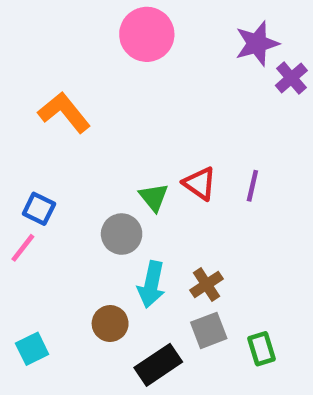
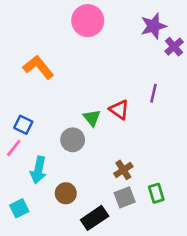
purple line: (252, 186) -> (154, 93), moved
cyan arrow: (151, 284) -> (38, 170), moved
green rectangle: (262, 349) -> (156, 193), moved

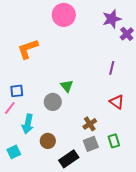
orange L-shape: (38, 67) -> (28, 49), turned -70
red triangle: (119, 110) -> (117, 102), moved
blue square: (23, 125) -> (17, 91), turned -32

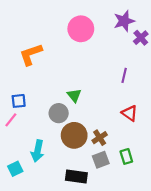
pink circle: (64, 15) -> (81, 29), moved
cyan arrow: (28, 124) -> (38, 151), moved
brown circle: (48, 141) -> (74, 135), moved, size x1.5
black rectangle: (69, 159) -> (76, 176), turned 42

